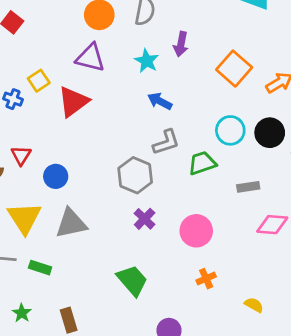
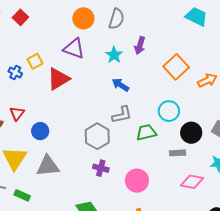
black circle: (270, 133) -> (191, 133), moved
purple cross: (145, 219) -> (101, 168), turned -35

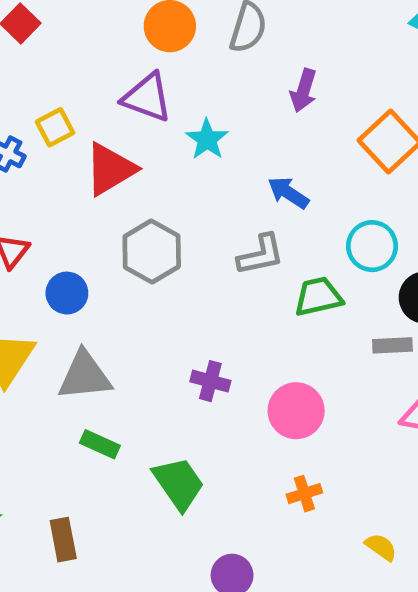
cyan star: (114, 55) -> (207, 139), moved
blue arrow: (120, 85) -> (288, 193), moved
gray hexagon: (97, 136) -> (152, 252), moved
green rectangle: (22, 195) -> (100, 444), moved

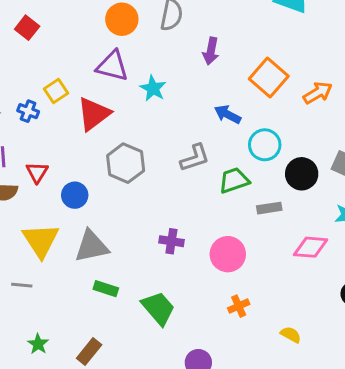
blue arrow: (288, 193) -> (228, 114), moved
gray rectangle: (392, 345) -> (269, 208), moved
brown rectangle: (63, 540) -> (89, 351), turned 56

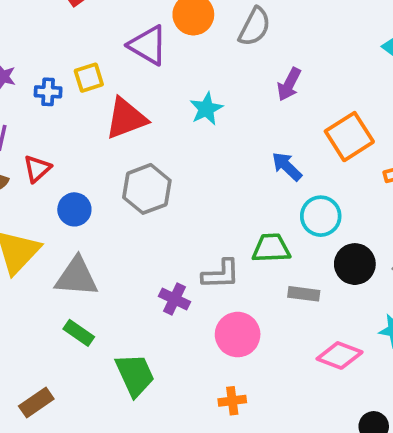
purple triangle: (112, 66) -> (148, 45), moved
blue cross: (28, 111) -> (48, 92), turned -35
gray L-shape: (195, 158) -> (221, 274), moved

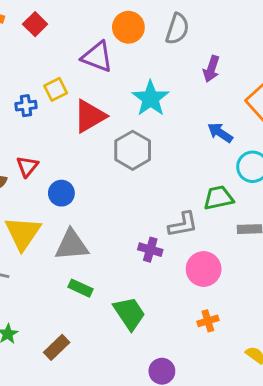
cyan star: (206, 109) -> (151, 98), size x1.4
gray hexagon: (147, 189) -> (133, 150), moved

